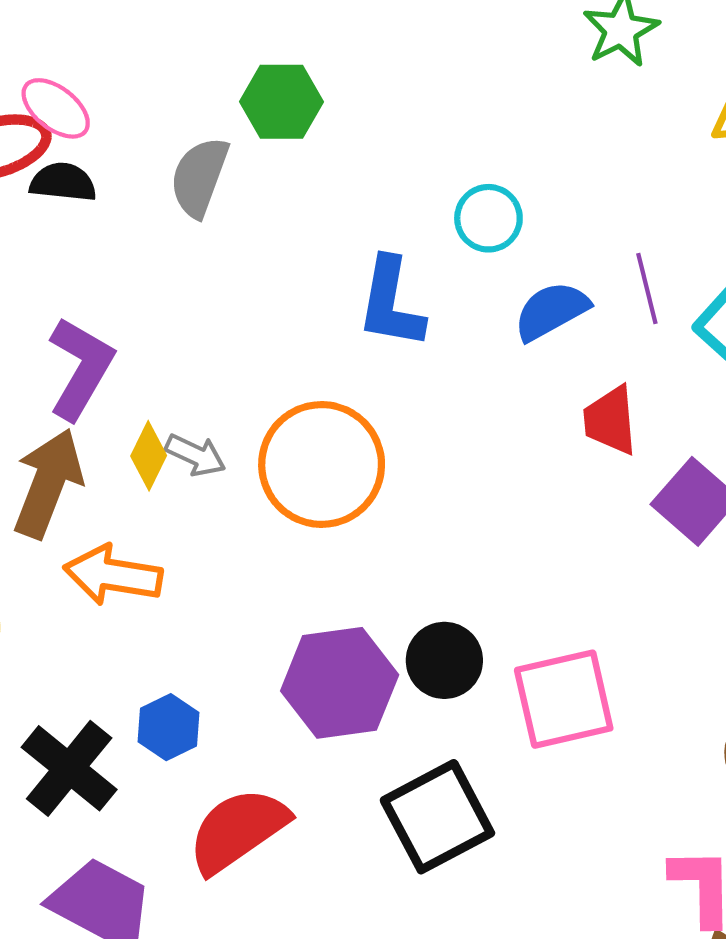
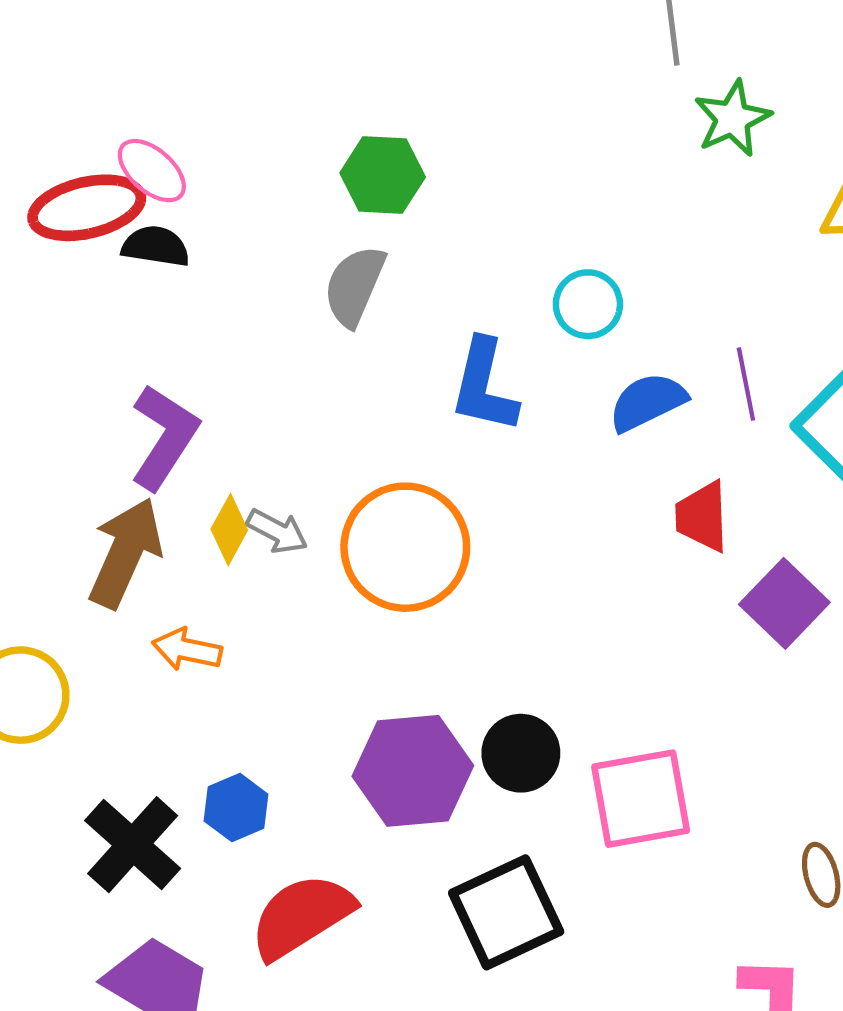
gray semicircle: (199, 177) -> (354, 286), moved
orange arrow: (113, 575) -> (187, 650), size x0.7

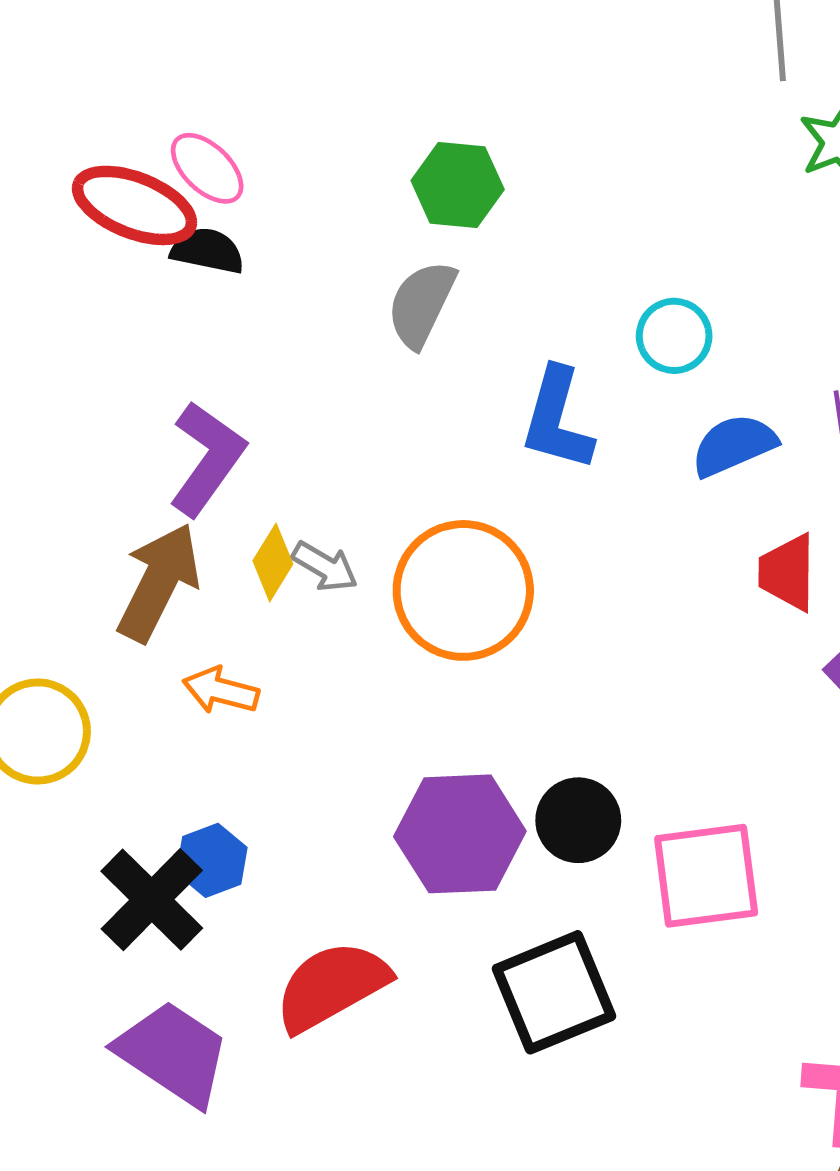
red ellipse: (87, 208) -> (134, 205), turned 32
blue hexagon: (236, 808) -> (212, 860), moved

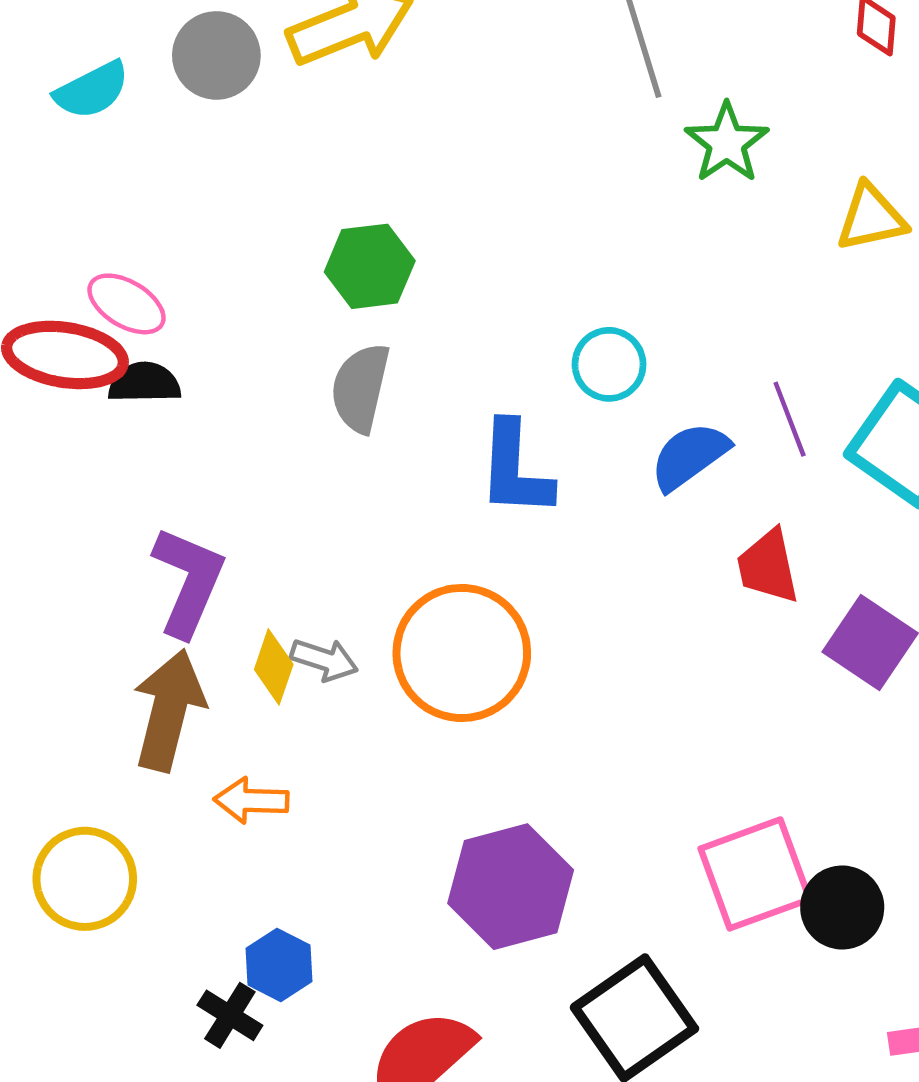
black circle: (578, 820) -> (842, 908), moved
black cross: (152, 900) -> (230, 1015), size x0.6

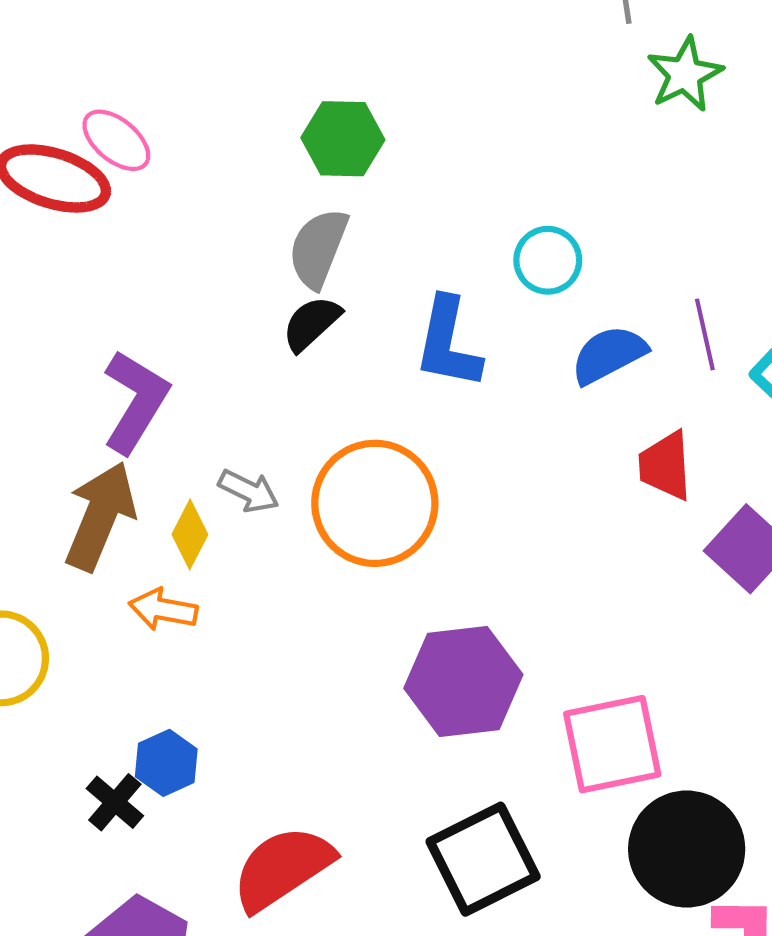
black semicircle: (144, 383) -> (311, 323), moved, turned -50
yellow diamond: (274, 667) -> (190, 534), moved
purple hexagon: (511, 887) -> (463, 681), moved
black circle: (842, 908) -> (687, 849), moved, size x1.5

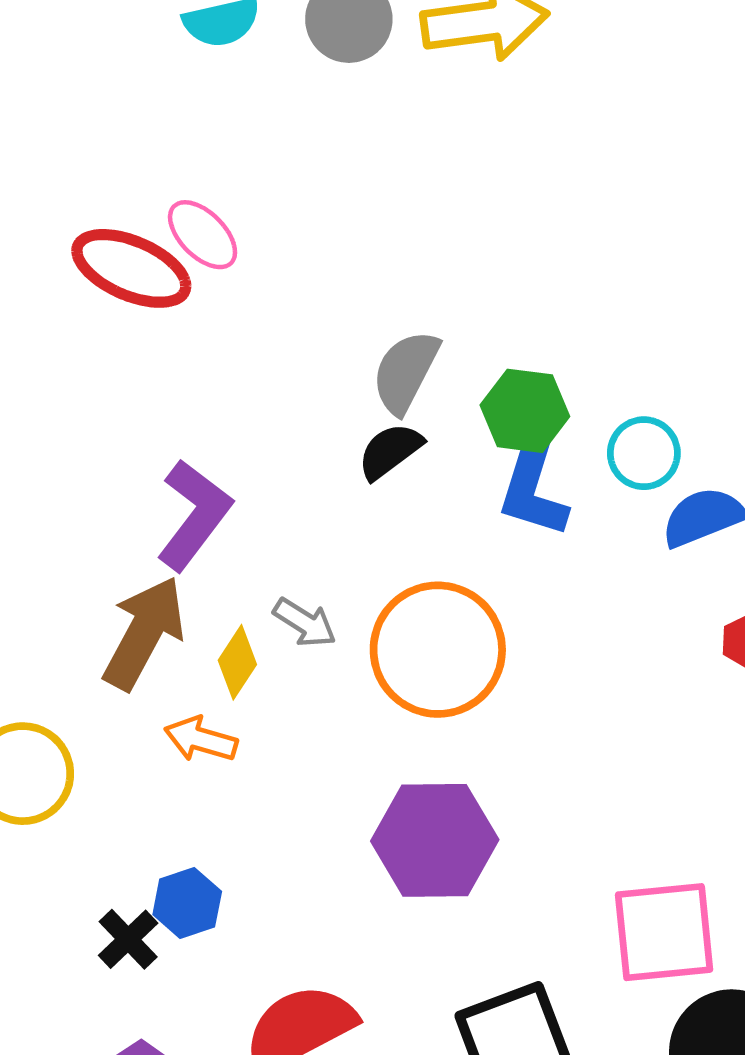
green hexagon: (343, 139) -> (525, 411), moved
cyan circle: (548, 260) -> (644, 453), moved
purple hexagon: (463, 681) -> (435, 840), moved

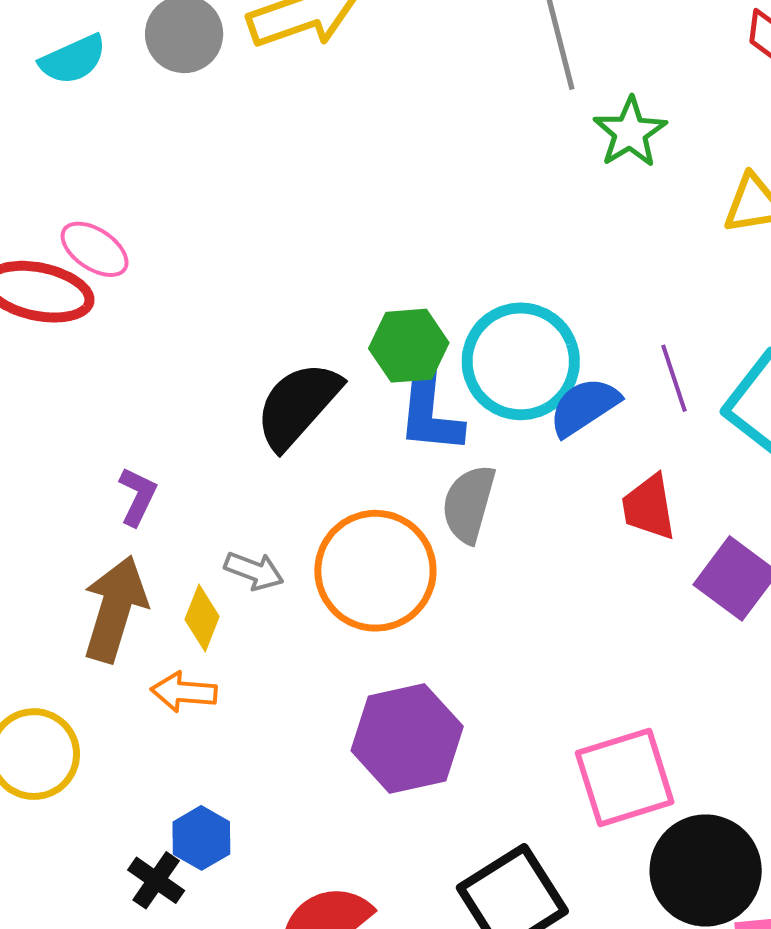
gray semicircle: (406, 372) -> (469, 504), moved
black semicircle: (390, 451) -> (298, 405), size x1.6
cyan circle: (644, 453) -> (521, 361), size x1.8
purple L-shape: (194, 515) -> (138, 496), size x0.6

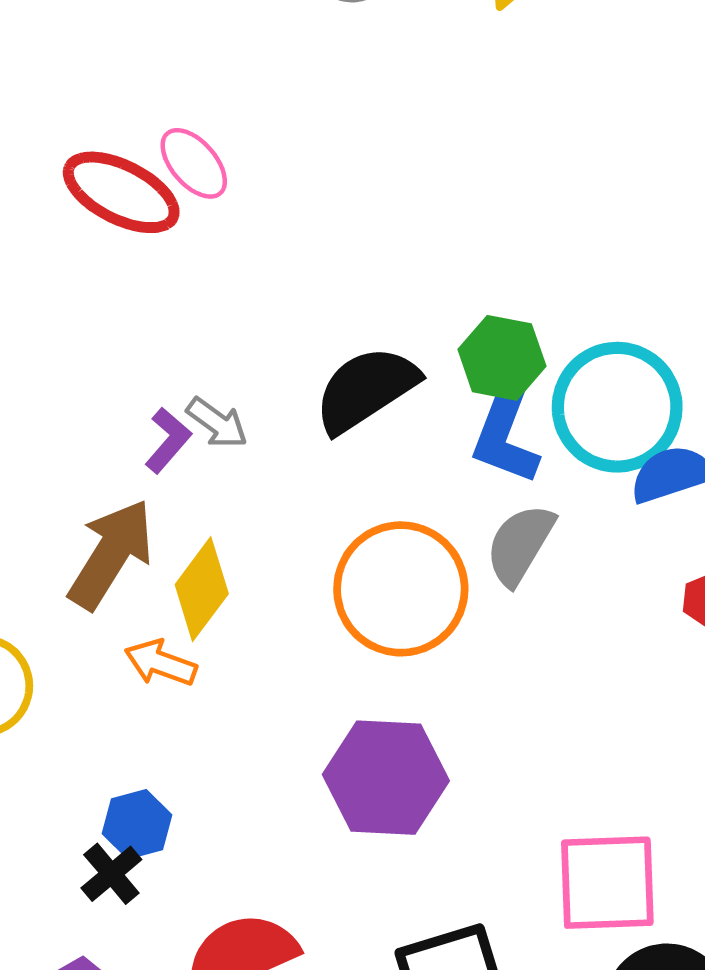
gray arrow: (254, 571) -> (217, 423), moved
yellow diamond: (202, 618) -> (202, 589), size x1.4
black cross: (156, 880) -> (111, 874), moved

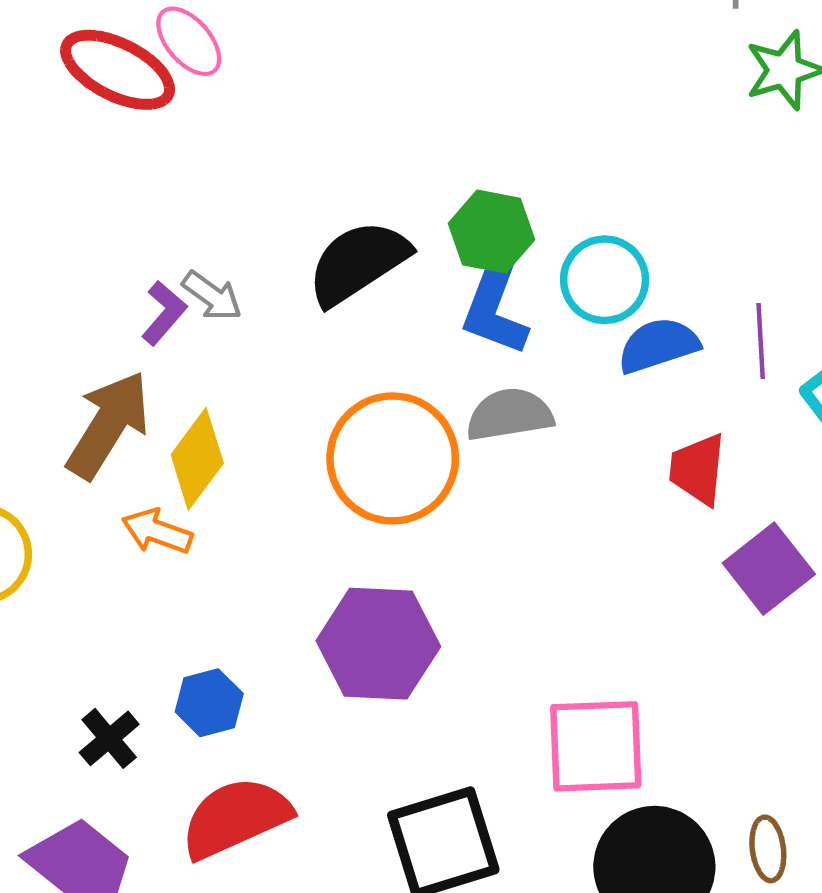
cyan circle: (617, 407) -> (605, 280), size x0.7
gray semicircle: (520, 544) -> (510, 415), turned 50
blue hexagon: (137, 824) -> (209, 703), moved

